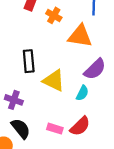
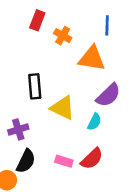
purple cross: (14, 100) -> (18, 129), turned -36
black semicircle: (21, 129) -> (26, 161), turned 65

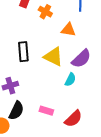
orange triangle: (92, 58) -> (68, 30), size x0.7
yellow triangle: (63, 108) -> (53, 57), moved
red semicircle: (92, 159) -> (73, 119), moved

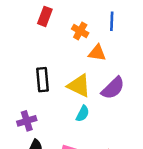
orange cross: (45, 12) -> (80, 31), moved
cyan semicircle: (70, 80) -> (83, 114), moved

